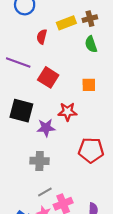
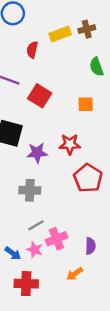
green semicircle: (91, 44) -> (96, 67), moved
red star: (67, 112) -> (70, 144), moved
red pentagon: (91, 150) -> (88, 178), turned 30

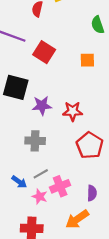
red star: (70, 144) -> (73, 111), moved
red pentagon: (88, 178) -> (90, 145), moved
blue arrow: (13, 253) -> (19, 182), moved
orange arrow: (75, 274) -> (77, 219), size x1.5

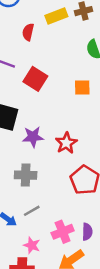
red star: (73, 111) -> (66, 143), turned -30
pink cross: (60, 186) -> (63, 232), moved
pink star: (40, 197) -> (32, 245), moved

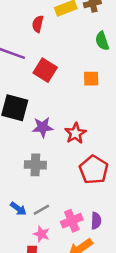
gray line: (32, 211) -> (41, 210), moved

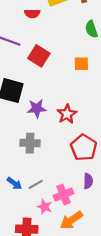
red semicircle: (38, 24) -> (32, 13), turned -104
purple semicircle: (96, 221) -> (88, 181), moved
pink star: (41, 234) -> (45, 207), moved

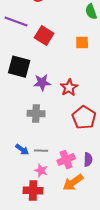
purple semicircle: (88, 181) -> (88, 160), moved
gray line: (36, 184) -> (41, 151), turned 32
pink star: (45, 207) -> (41, 171), moved

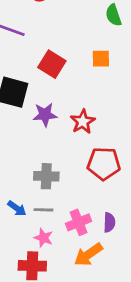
red square: (44, 36) -> (52, 64), moved
gray cross: (36, 114) -> (46, 176), moved
red pentagon: (84, 118) -> (104, 164), turned -30

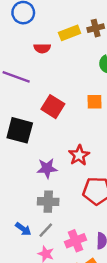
purple star: (45, 115) -> (47, 168), moved
gray line: (44, 210) -> (46, 230), turned -49

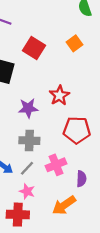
orange square: (95, 102) -> (74, 43), turned -35
pink cross: (76, 241) -> (56, 165), moved

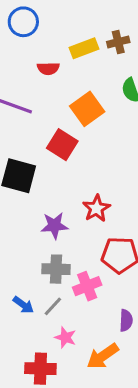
orange square: (74, 43) -> (87, 109), moved, size x1.5
pink cross: (56, 165) -> (87, 286), moved
pink star: (27, 191) -> (65, 337), moved

